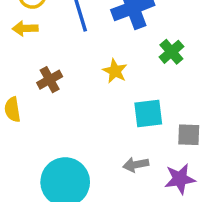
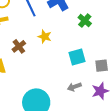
yellow star: (115, 71) -> (45, 37), moved

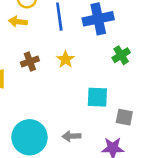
gray arrow: (74, 87) -> (72, 136), moved

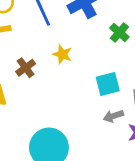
gray arrow: (72, 136) -> (113, 116), moved

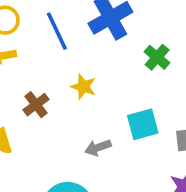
gray arrow: (113, 116) -> (98, 148), moved

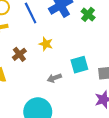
green cross: (157, 57) -> (88, 14), moved

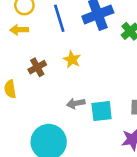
cyan square: (79, 65) -> (102, 111), moved

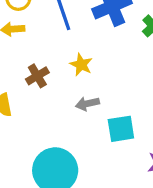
gray arrow: (76, 103) -> (87, 104), moved

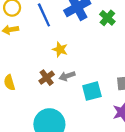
brown cross: (37, 76) -> (47, 78), moved

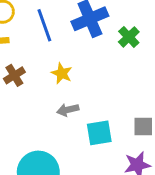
brown cross: (47, 78) -> (14, 75), moved

